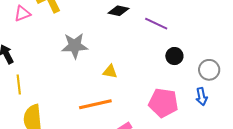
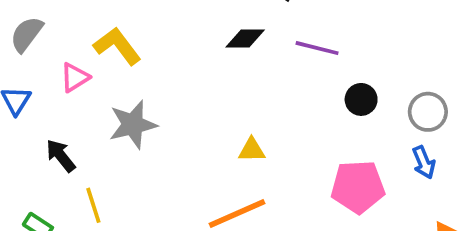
gray star: (75, 46) -> (133, 125), moved

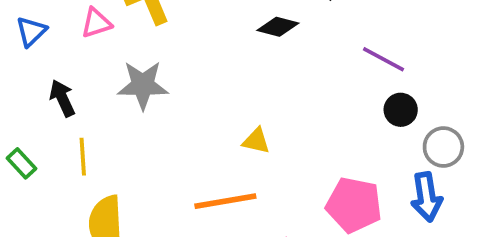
purple line: (317, 48) -> (384, 59), moved
black circle: (361, 99) -> (401, 110), moved
blue arrow: (424, 162) -> (426, 197), size x1.4

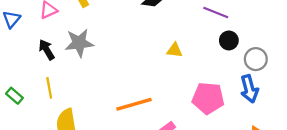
black arrow: (62, 98) -> (47, 50), moved
yellow triangle: (256, 141) -> (175, 50), moved

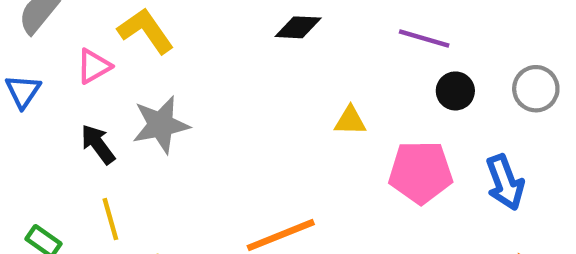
gray circle: (256, 59) -> (536, 89), moved
pink pentagon: (208, 98) -> (421, 172), moved

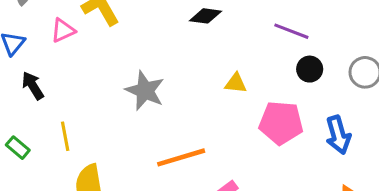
gray star: (161, 125) -> (145, 91), moved, turned 30
black arrow: (98, 144) -> (33, 86), moved

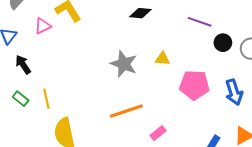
black circle: (310, 69) -> (223, 43), moved
gray star: (145, 91) -> (124, 64), moved
green rectangle: (18, 148) -> (21, 99), moved

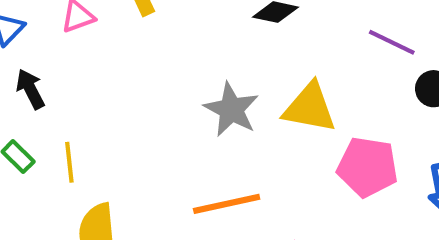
yellow triangle: (162, 59) -> (310, 108), size x1.8

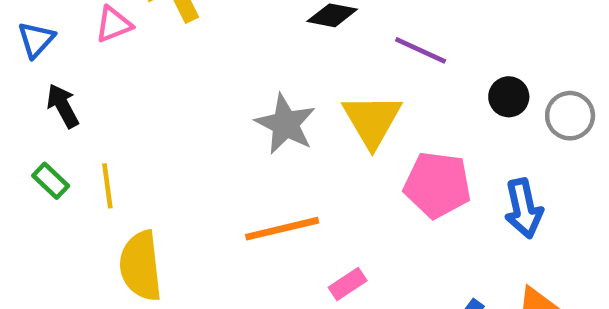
purple line: (392, 42) -> (421, 50), moved
yellow triangle: (310, 108) -> (372, 120), turned 50

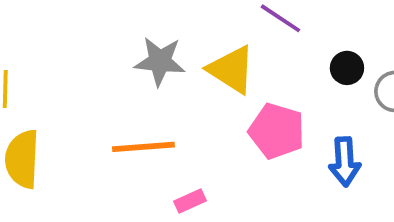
yellow triangle: (372, 120) -> (231, 70), turned -36
gray star: (286, 124) -> (160, 61), turned -30

